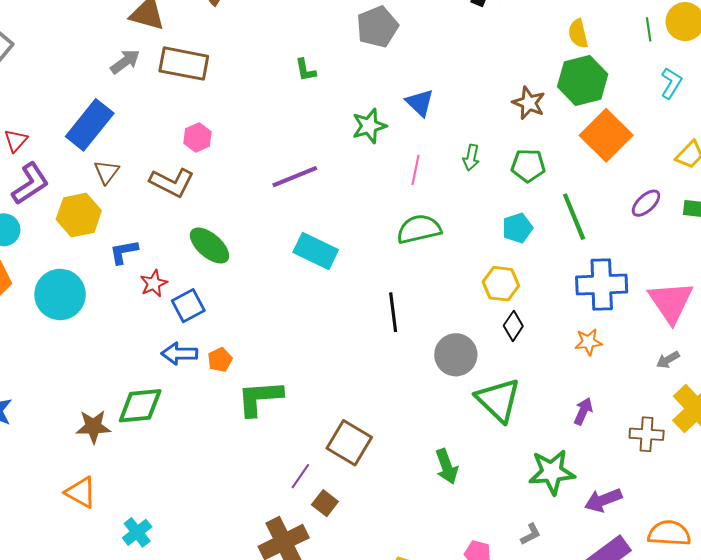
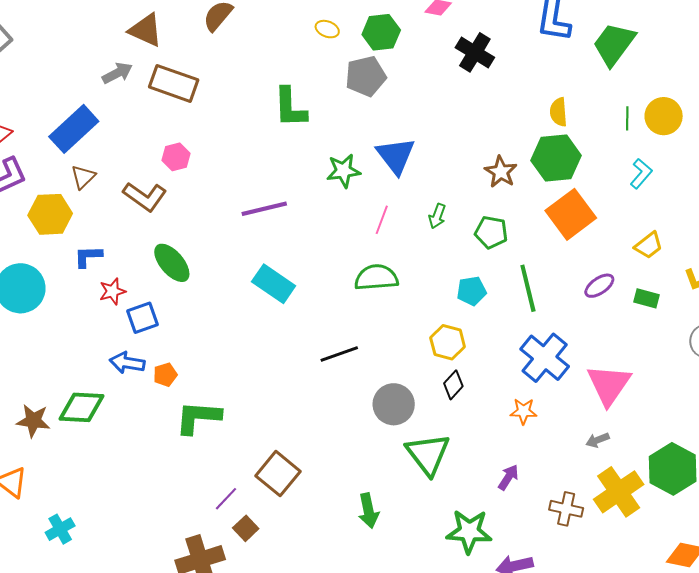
green L-shape: (305, 70) -> (290, 107), size x1.8
blue triangle: (420, 103) -> (396, 156), size x1.4
blue cross: (602, 285) -> (545, 358), turned 33
black line: (393, 312) -> (339, 354), turned 69

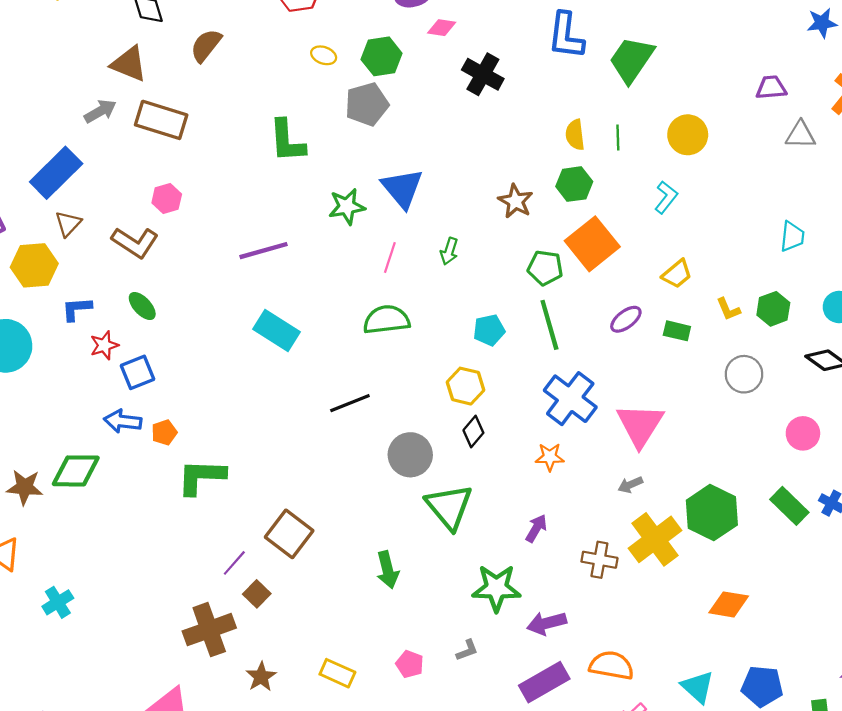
green line: (627, 118) -> (618, 137), moved
green hexagon: (556, 158) -> (574, 184), size x0.7
green pentagon: (491, 232) -> (545, 268), moved
green ellipse: (172, 263) -> (142, 306), moved, size x0.7

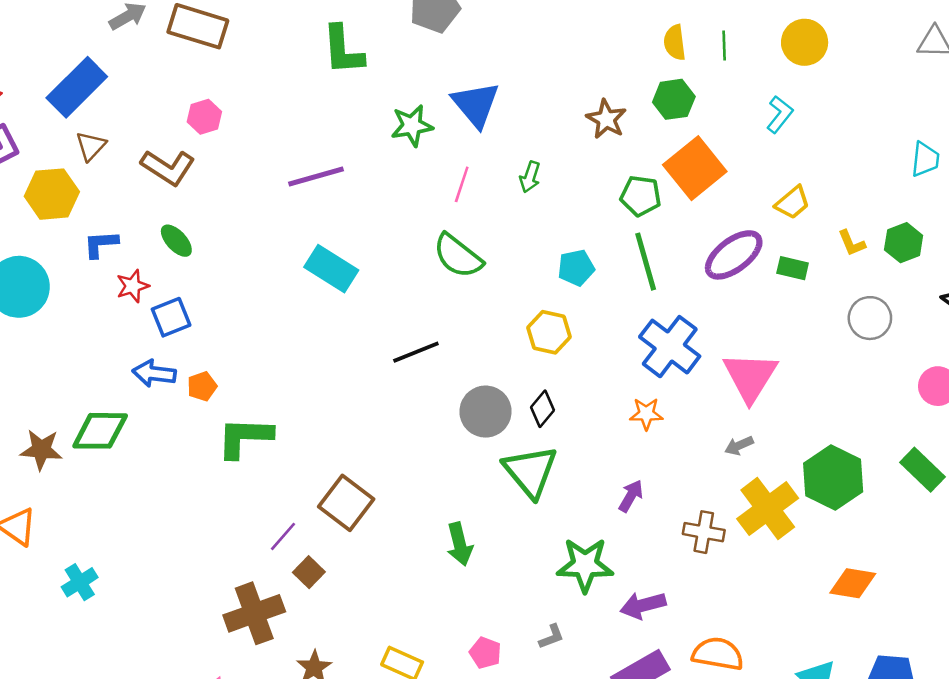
purple ellipse: (626, 319) -> (734, 255), size x1.6
green semicircle: (386, 320) -> (458, 256), turned -135
black diamond: (473, 431) -> (543, 409), moved

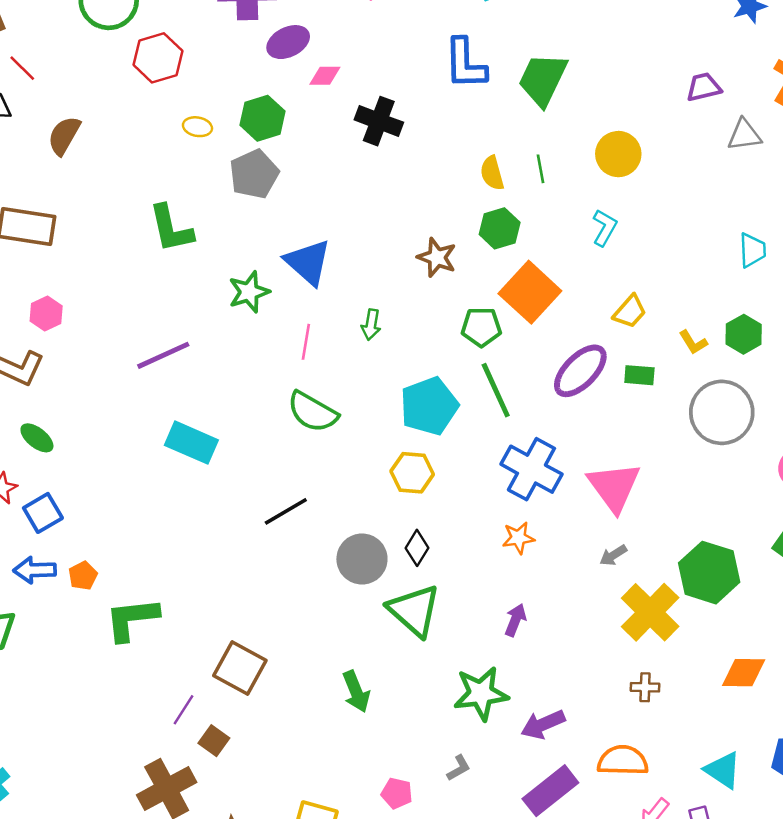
cyan pentagon: (576, 268) -> (429, 406), size x1.6
gray circle: (870, 318) -> (722, 412), size x1.5
brown cross: (704, 532) -> (645, 687), moved, size x0.7

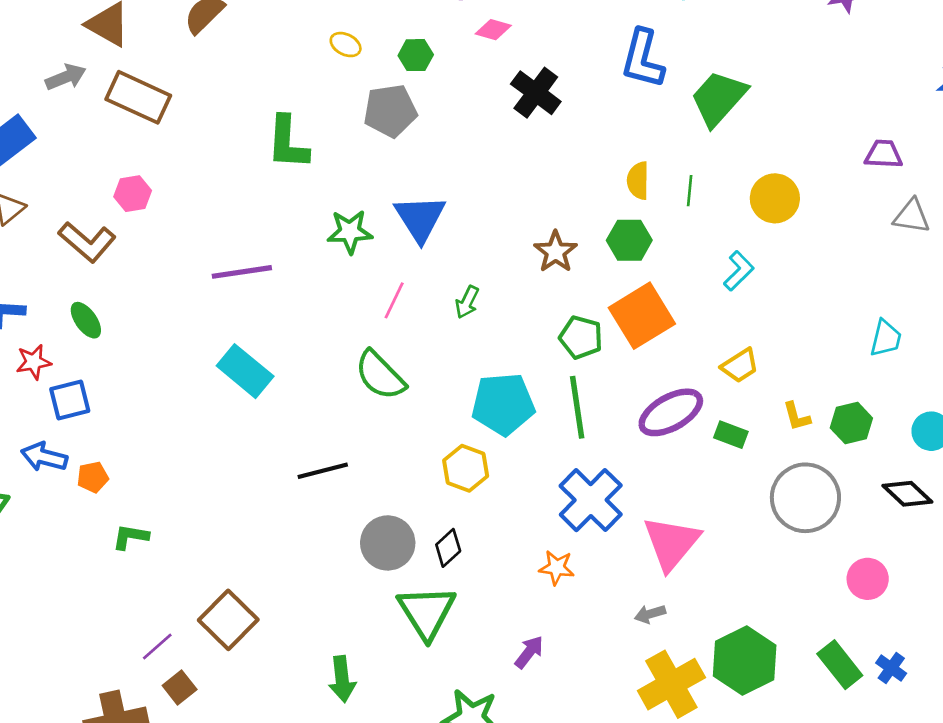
green hexagon: (262, 118) -> (416, 55), size x0.7
green L-shape: (132, 619) -> (130, 537), size x0.6

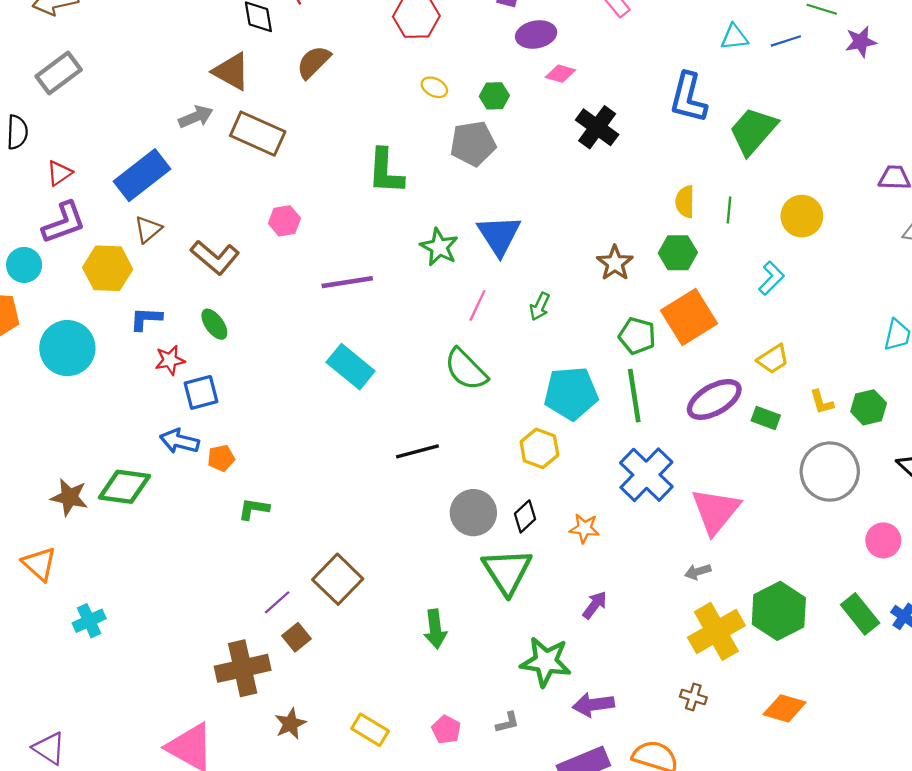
pink hexagon: (133, 194) -> (284, 221), moved
green star: (350, 232) -> (439, 247), turned 30
orange star: (557, 568) -> (584, 528), moved

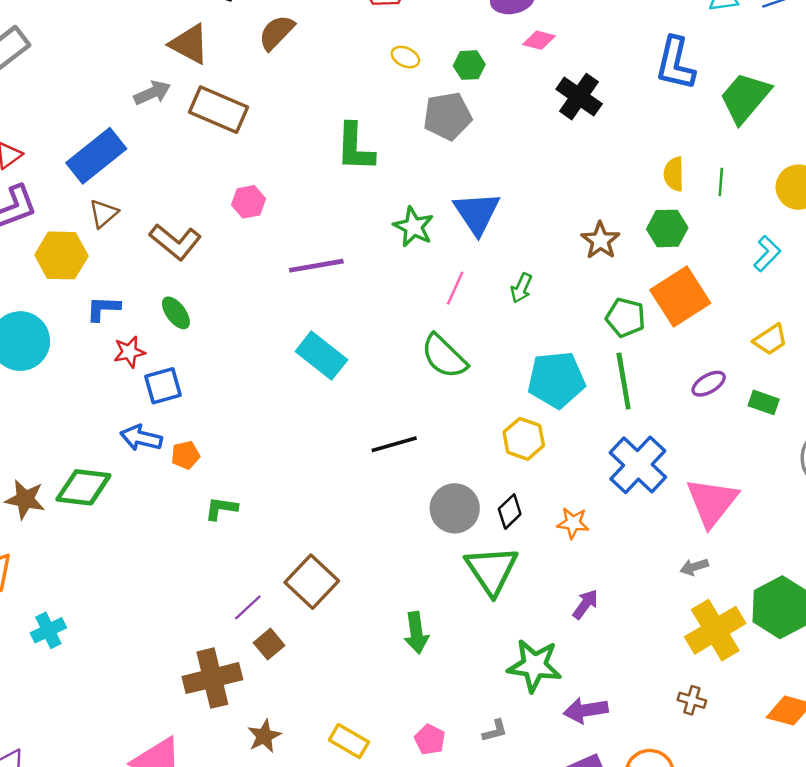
purple ellipse: (714, 399) -> (709, 384), size x0.6

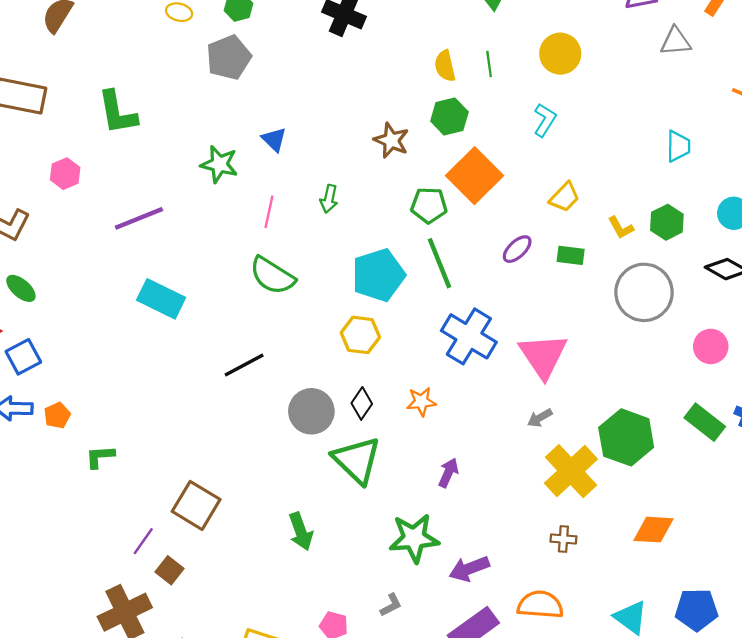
green L-shape: (355, 147) -> (117, 113), moved
blue triangle: (477, 213) -> (274, 140), size x0.6

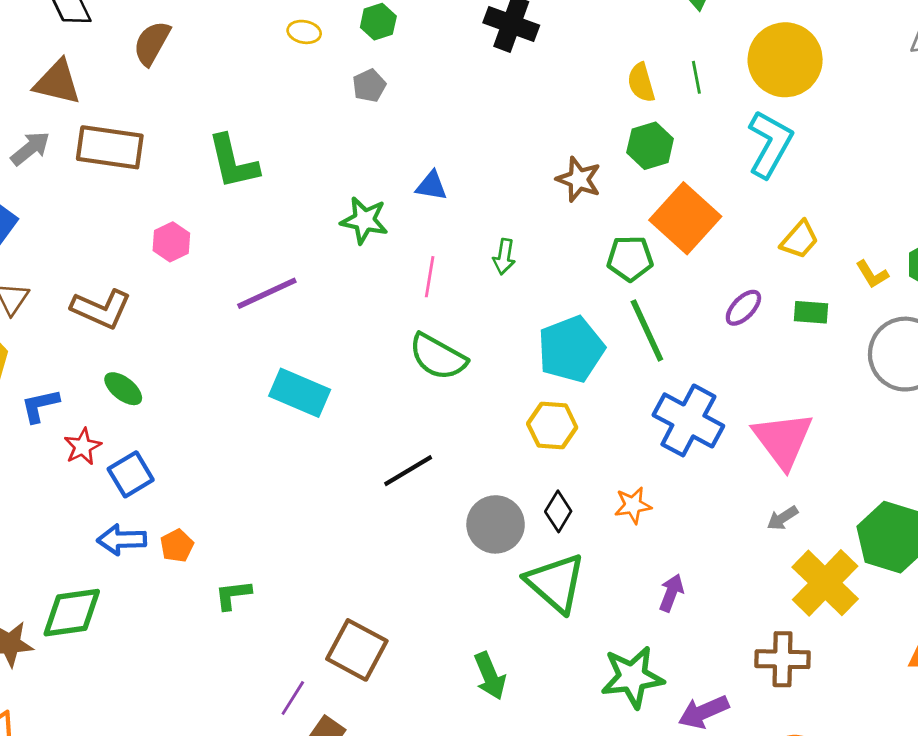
yellow circle: (560, 54) -> (785, 60), size x1.4
gray pentagon: (229, 57) -> (369, 86), size x0.6
cyan L-shape: (545, 120) -> (770, 144), size x1.6
blue triangle: (274, 140) -> (431, 186), turned -32
brown cross: (563, 539) -> (783, 659), moved, size x1.6

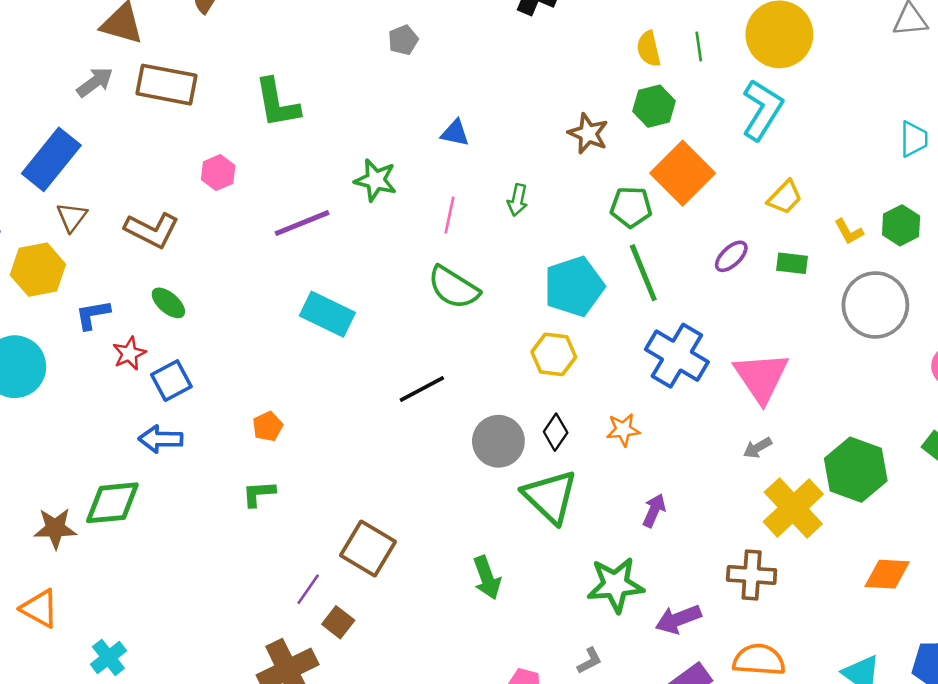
green star: (364, 220) -> (376, 180), moved
orange pentagon: (177, 546) -> (268, 426), moved

